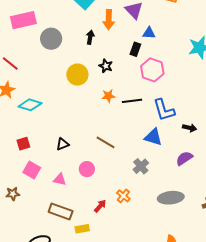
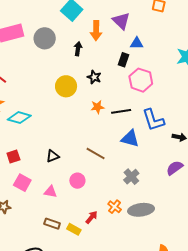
gray circle: (51, 39) -> (45, 38), moved
blue triangle: (153, 137) -> (130, 139), moved
gray ellipse: (171, 198) -> (141, 210), moved
brown rectangle: (61, 212) -> (52, 224), size x0.7
yellow rectangle: (82, 229) -> (74, 229), moved, turned 40

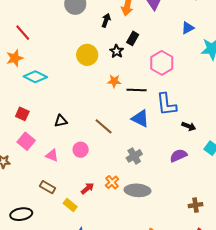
blue triangle: (137, 43) -> (188, 28), moved, turned -40
black rectangle: (123, 60) -> (133, 38), moved
red square: (13, 156) -> (22, 114), turned 32
yellow rectangle: (74, 229) -> (70, 205), moved

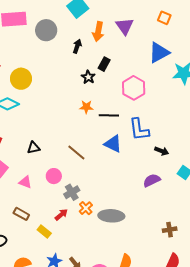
blue triangle: (188, 28) -> (159, 53), size x1.6
yellow circle: (87, 55) -> (21, 79), moved
gray cross: (134, 156) -> (72, 192), moved

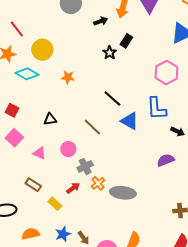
black arrow: (77, 46) -> (101, 21), turned 48
pink hexagon: (134, 88) -> (166, 72), moved
orange star: (86, 107) -> (68, 77), moved
black line: (109, 115) -> (112, 98), moved, turned 36

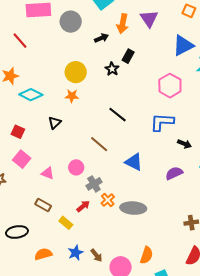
red line: (17, 29) -> (20, 41), moved
yellow circle: (42, 50) -> (76, 72), moved
blue L-shape: (156, 108) -> (162, 122), turned 100
black triangle: (50, 119) -> (55, 123), moved, turned -32
blue triangle: (130, 121) -> (134, 162), moved

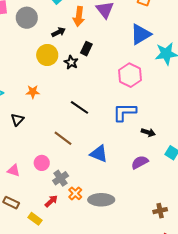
yellow circle: (76, 72) -> (47, 55), moved

